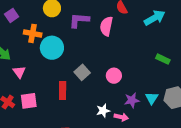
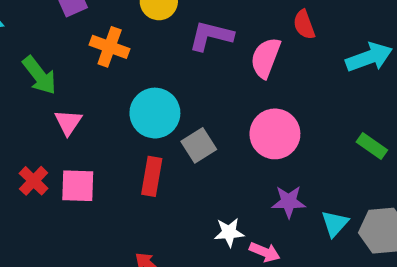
cyan circle: (52, 48) -> (155, 113), moved
pink circle: (114, 76) -> (275, 134), moved, size x1.5
purple star: (132, 100) -> (289, 202), moved

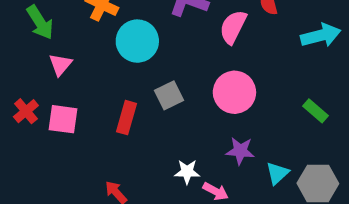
cyan circle: (155, 113) -> (137, 41), moved

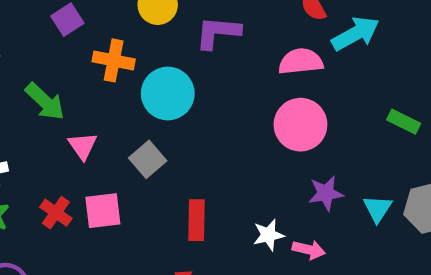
pink semicircle: (233, 27) -> (301, 62), moved, turned 72
cyan arrow: (321, 35) -> (355, 34), moved
gray square: (169, 95) -> (148, 159), moved
red rectangle: (127, 118) -> (197, 220), moved

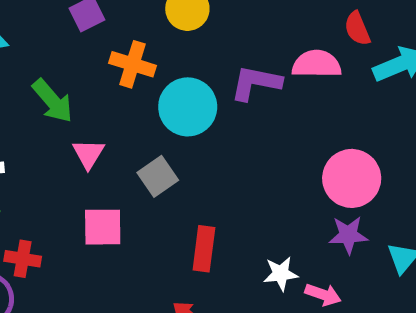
purple L-shape: (218, 32) -> (256, 83), moved
pink semicircle: (301, 62) -> (317, 64), moved
pink circle: (300, 125) -> (352, 178), moved
red cross: (56, 213) -> (23, 259), moved, turned -32

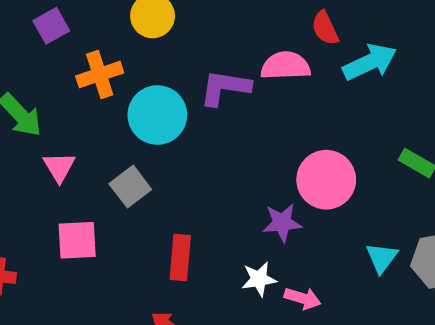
orange cross: (133, 64) -> (100, 74), turned -33
purple star: (348, 235) -> (282, 223), moved

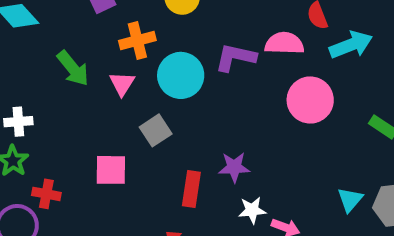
pink triangle: (59, 167) -> (122, 84), moved
pink circle: (326, 180) -> (310, 100), moved
purple star: (282, 223) -> (234, 167), moved

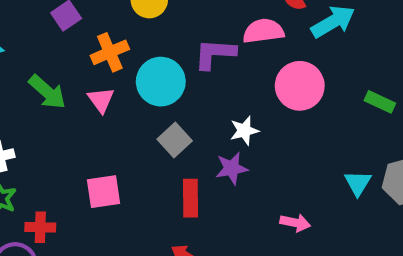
gray square: (156, 130) -> (175, 140), moved
white star: (252, 210) -> (244, 131), moved

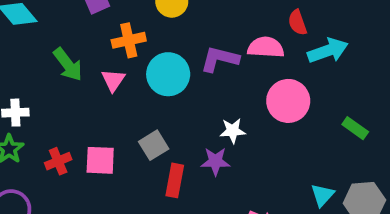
gray square: (175, 140) -> (154, 145), moved
red cross: (40, 227) -> (58, 161), moved, turned -35

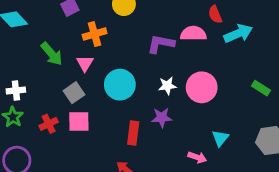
cyan circle: (168, 74) -> (120, 85), moved
pink circle: (288, 101) -> (202, 87), moved
white star: (233, 131) -> (167, 86), moved
gray square: (154, 145) -> (74, 93), moved
cyan triangle: (322, 195) -> (220, 138), moved

